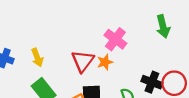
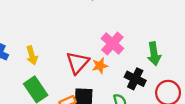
green arrow: (163, 26) -> (154, 54), moved
black cross: (152, 82) -> (135, 79), moved

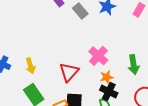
orange star: (100, 66) -> (107, 77), moved
black cross: (135, 79) -> (109, 92), moved

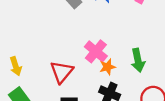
orange star: (107, 77) -> (107, 67), moved

